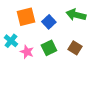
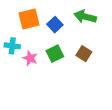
cyan cross: (11, 41) -> (12, 46), turned -32

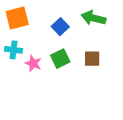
orange square: (29, 19) -> (17, 18), moved
brown square: (84, 54) -> (92, 59), turned -32

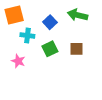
cyan cross: (14, 50) -> (27, 35), moved
pink star: (33, 63) -> (18, 61), moved

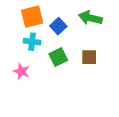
orange square: (14, 15) -> (32, 17), moved

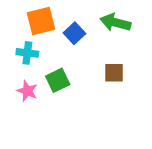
cyan cross: (32, 42) -> (27, 53), moved
green square: (58, 57) -> (58, 80), moved

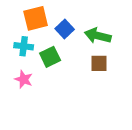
green arrow: (115, 23) -> (98, 36), moved
green square: (58, 80) -> (50, 57), moved

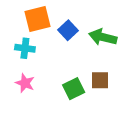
green square: (50, 57) -> (74, 89), moved
brown square: (99, 63) -> (100, 80), moved

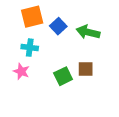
cyan cross: (25, 48) -> (30, 48), moved

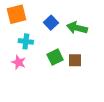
orange square: (32, 17) -> (16, 14), moved
green square: (63, 76) -> (55, 57), moved

